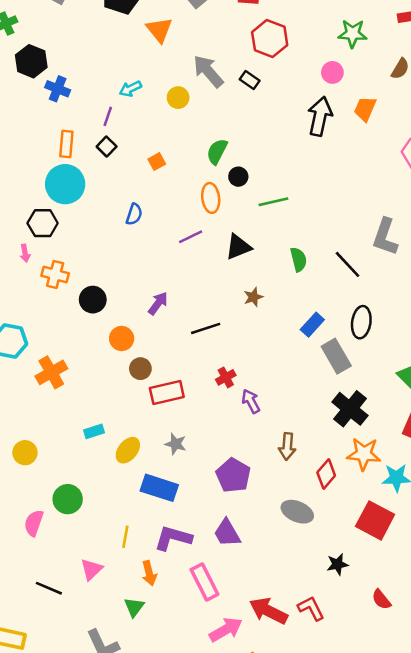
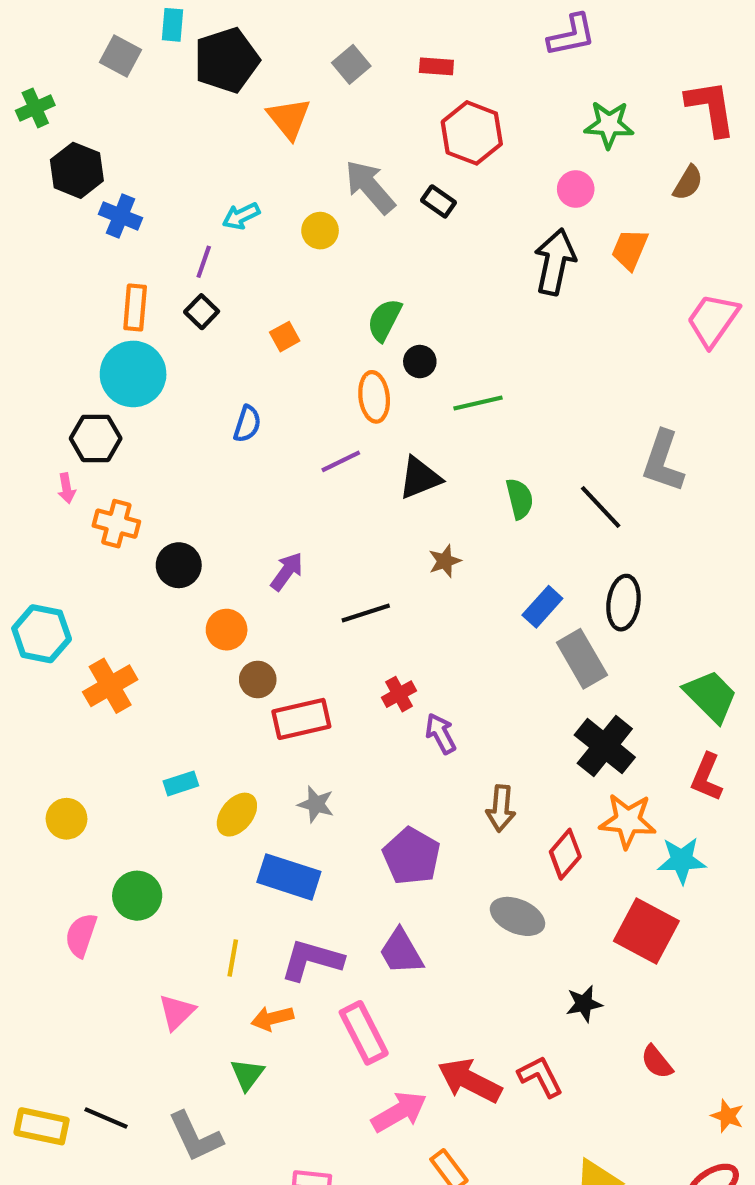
orange arrow: (149, 573) -> (272, 1018), turned 90
black line: (49, 588) -> (106, 1118), moved

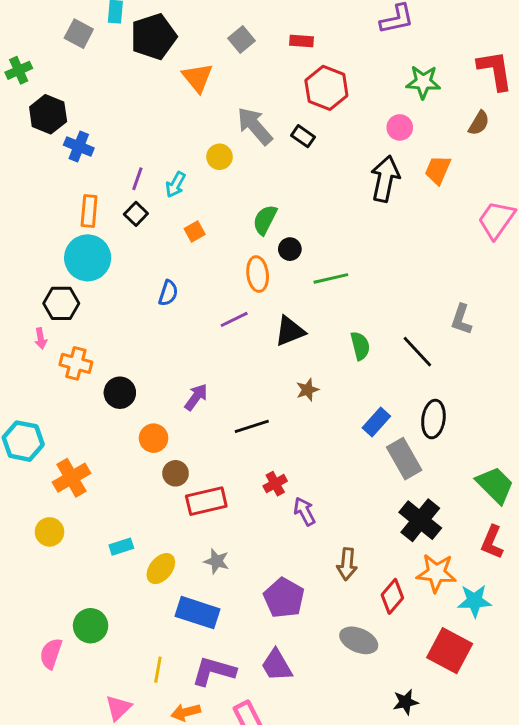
cyan arrow: (241, 216) -> (176, 185), moved, turned -35
gray L-shape: (663, 461) -> (461, 319), size x0.7
yellow circle: (67, 819) -> (49, 532), moved

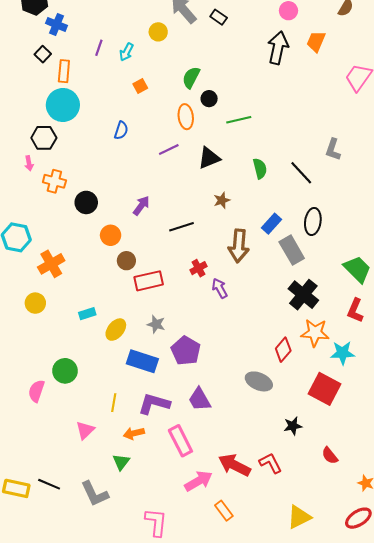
black square: (136, 214) -> (43, 54), moved
brown arrow: (347, 564) -> (239, 246), moved, size x1.4
purple pentagon: (284, 598) -> (186, 351), moved

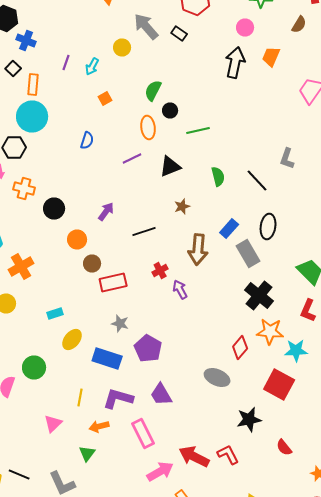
yellow ellipse: (116, 330) -> (72, 340), moved
black star: (293, 426) -> (249, 420), size x1.4

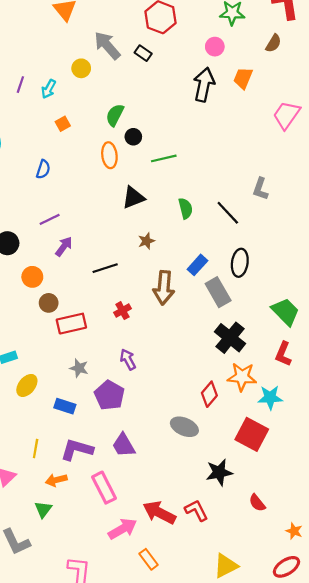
purple line: (132, 158) -> (50, 219), moved
purple arrow: (180, 290) -> (128, 359), moved
blue rectangle: (107, 358) -> (65, 406), size x0.7

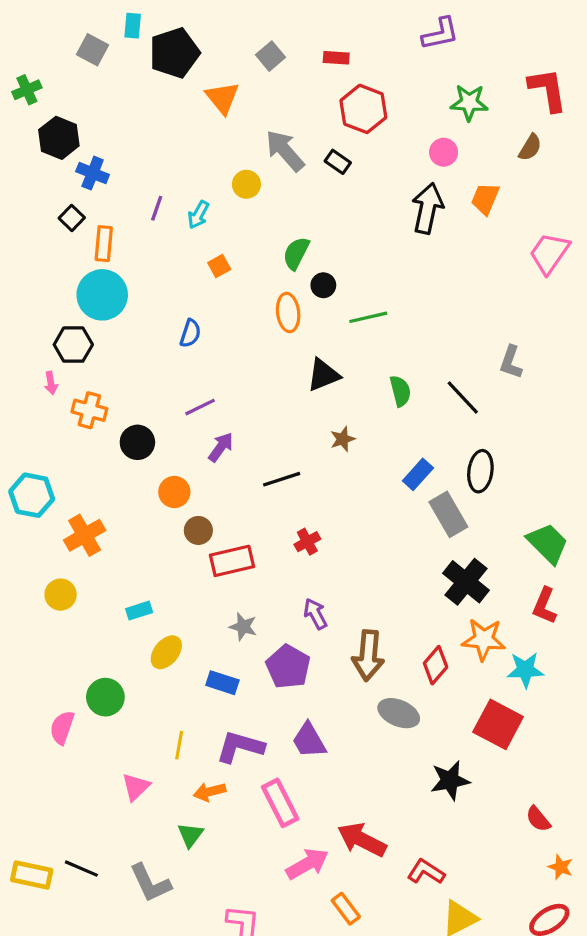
brown arrow: (164, 288) -> (368, 655), moved
red semicircle: (257, 503) -> (538, 819), moved
red L-shape: (196, 510) -> (426, 872), moved, turned -30

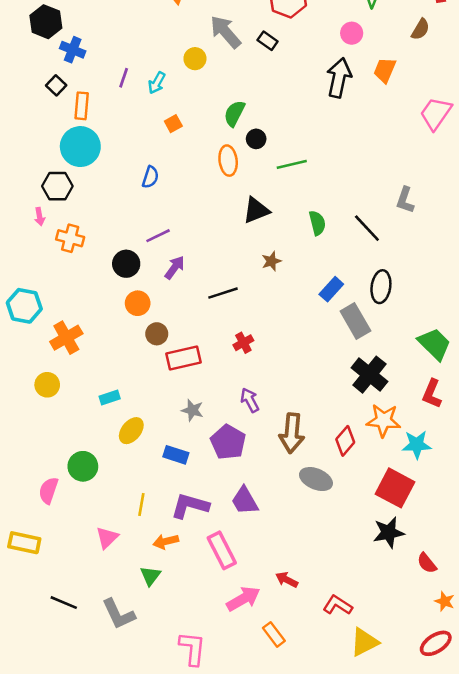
black circle: (137, 442) -> (126, 264), moved
black star: (450, 780) -> (389, 533), moved
red arrow: (362, 840) -> (287, 580), size x0.6
yellow rectangle: (32, 875) -> (24, 543), moved

